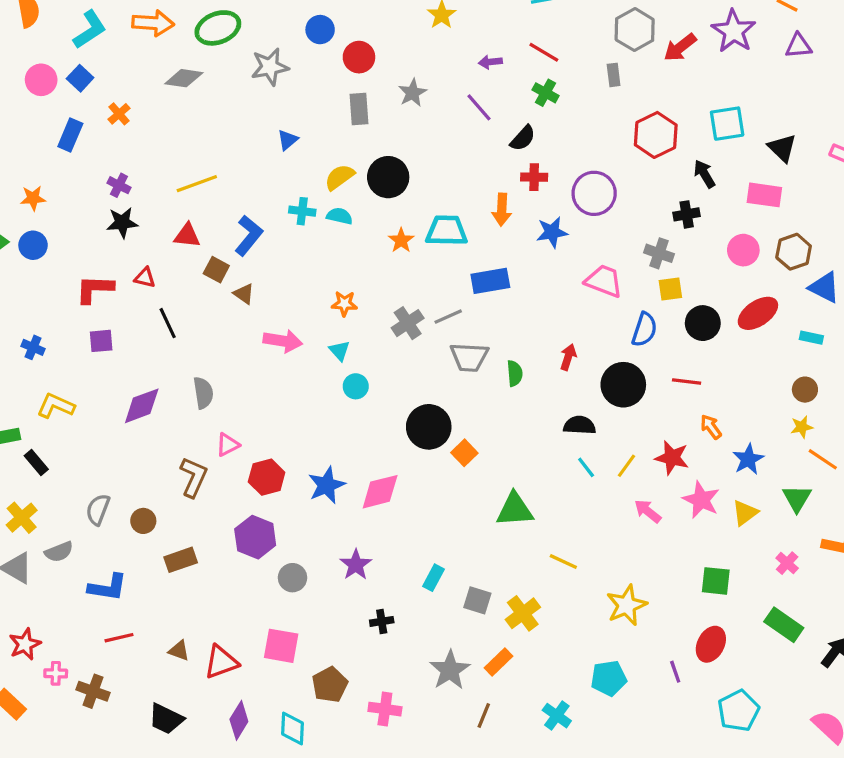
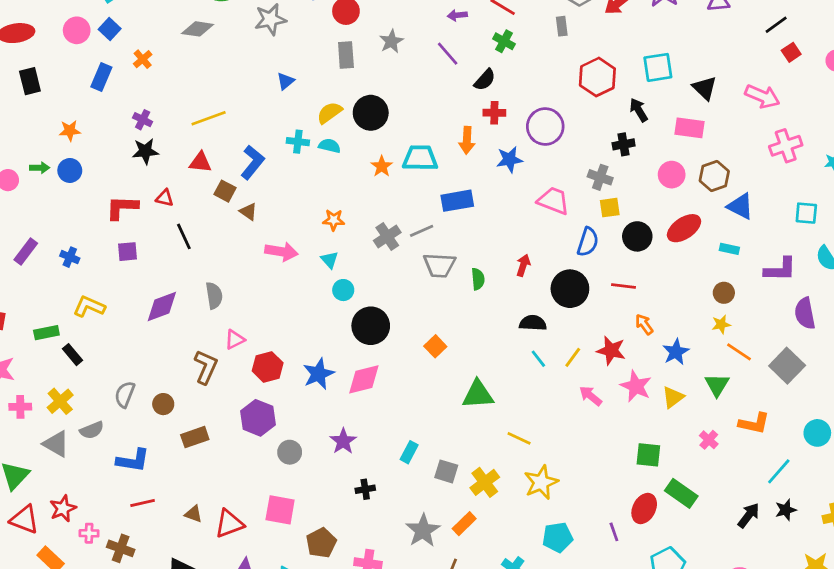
black circle: (429, 427) -> (371, 326), moved
yellow star: (627, 605) -> (541, 482), moved
green rectangle: (784, 625) -> (681, 493), moved

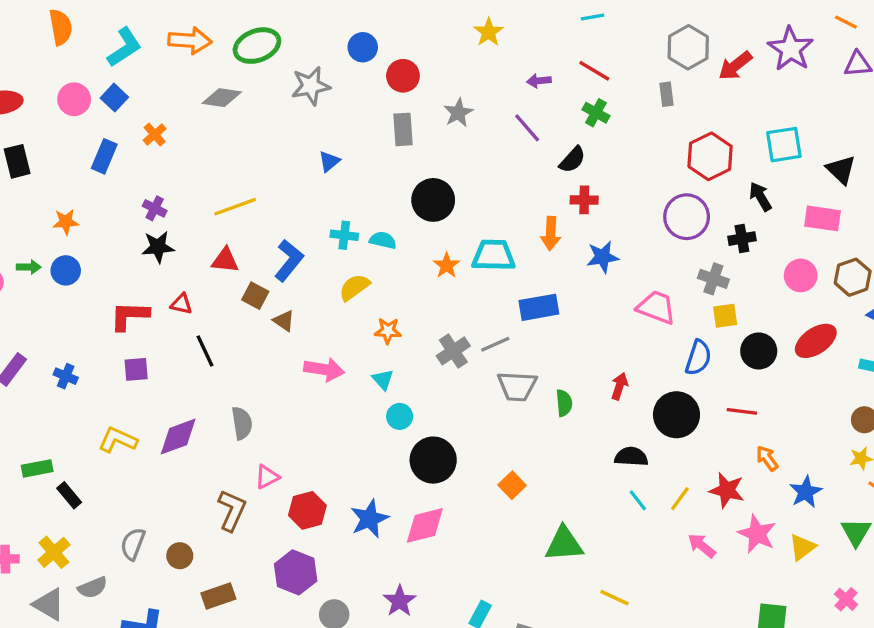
yellow semicircle: (329, 113) -> (354, 287), moved
purple circle: (545, 127) -> (687, 217), moved
yellow L-shape: (89, 307) -> (118, 440), moved

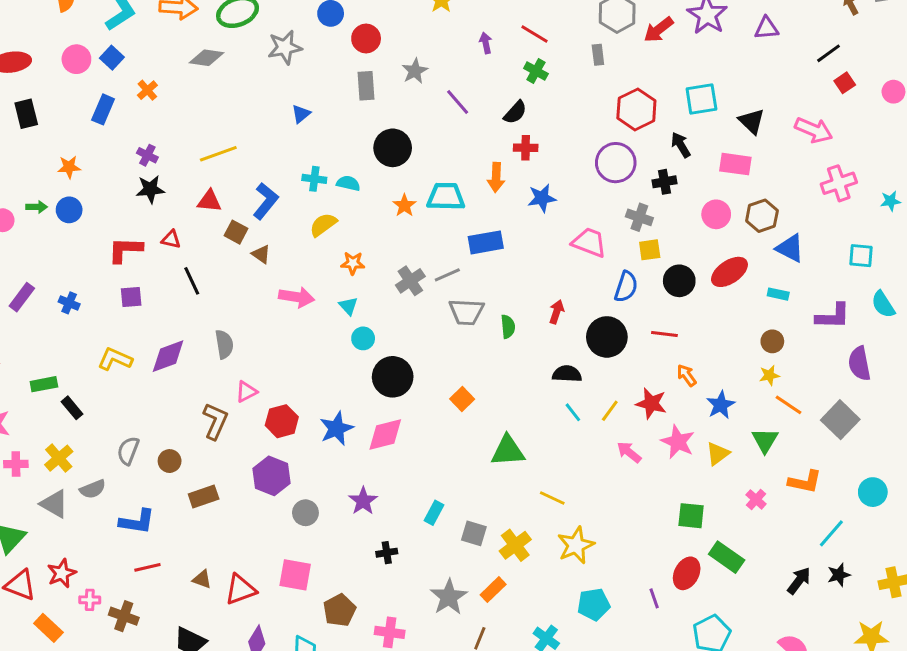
purple arrow: (539, 81) -> (486, 43), turned 84
purple line: (527, 128) -> (458, 102), moved

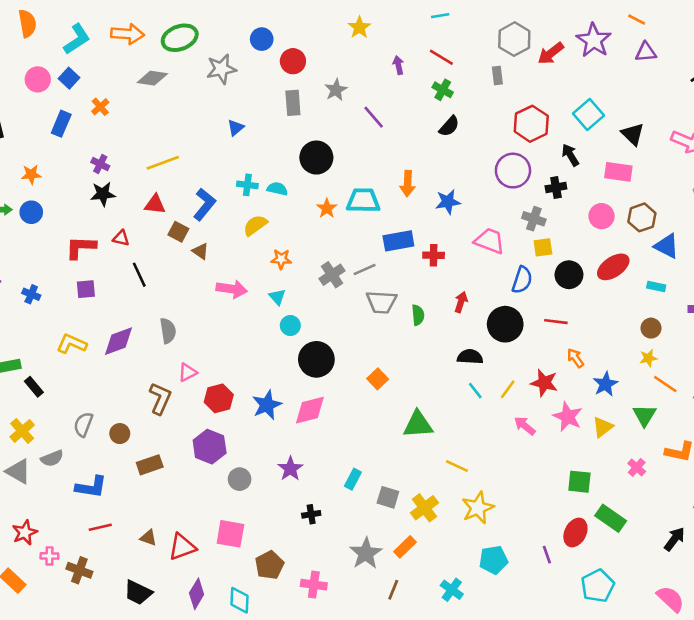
cyan square: (701, 99) -> (588, 115), turned -32
black semicircle: (515, 112) -> (449, 126), moved
red cross: (526, 148) -> (434, 255), moved

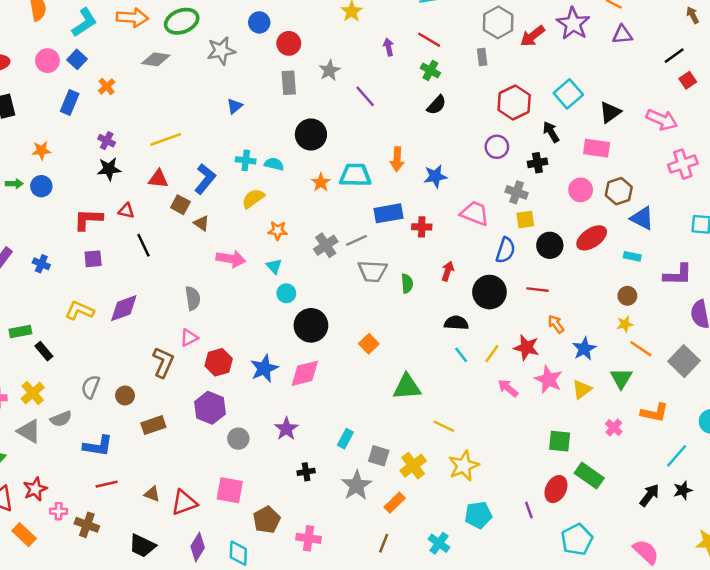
black triangle: (633, 134) -> (610, 112), turned 40
purple circle: (513, 171) -> (497, 147), size x0.7
gray semicircle: (168, 331) -> (193, 298), moved
gray star: (366, 553) -> (357, 485), moved

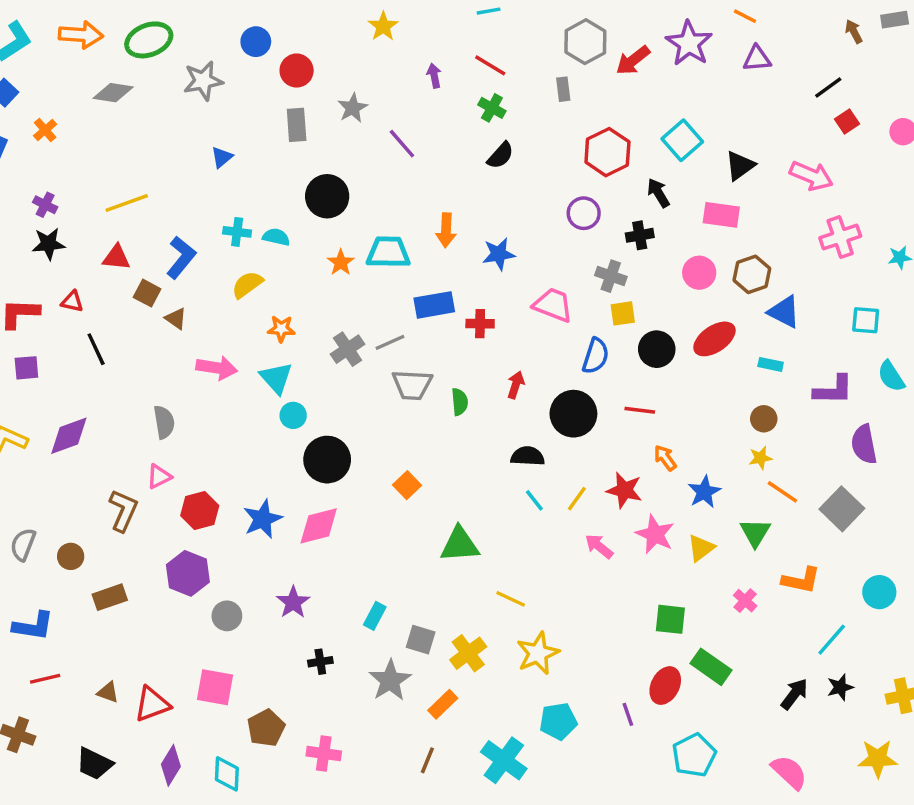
cyan triangle: (274, 266) -> (276, 378), size x1.5
cyan cross: (439, 543) -> (504, 760), size x1.5

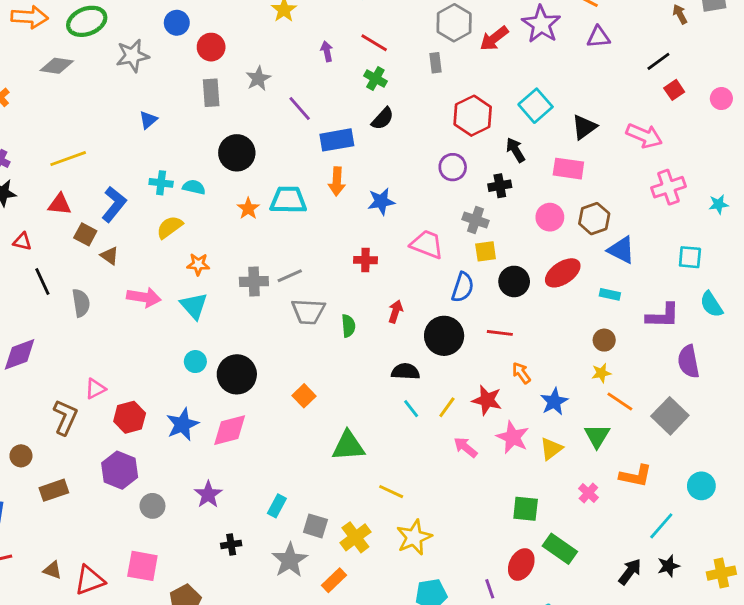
blue rectangle: (434, 305) -> (337, 140), moved
gray cross: (348, 349) -> (254, 281), turned 32
cyan circle: (293, 415) -> (195, 362), moved
gray semicircle: (164, 422) -> (81, 303), moved

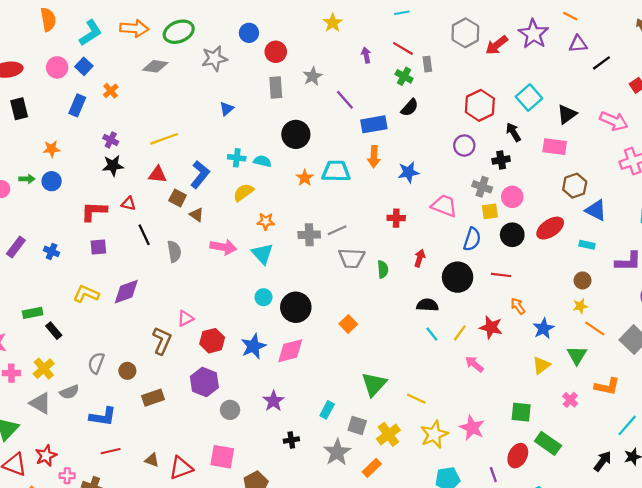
black line: (658, 61) -> (601, 63), moved
gray rectangle: (435, 63) -> (427, 64), moved
pink circle: (550, 217) -> (512, 197), moved
pink star: (513, 437) -> (472, 428), moved
green triangle: (348, 446) -> (374, 384), moved, turned -44

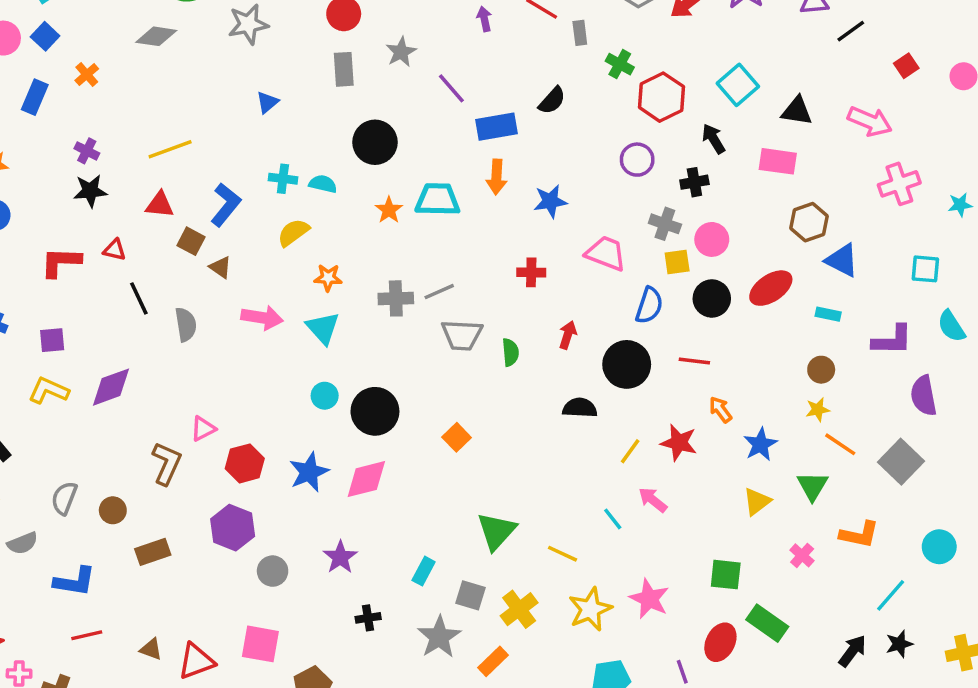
green cross: (404, 76) -> (620, 64), moved
black triangle: (567, 114) -> (797, 111), turned 45
purple square: (98, 247) -> (52, 340), moved
cyan line: (432, 334) -> (613, 519), moved

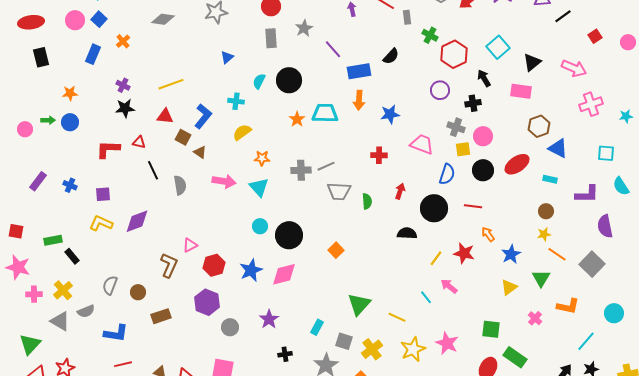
black triangle: (797, 111) -> (532, 62), turned -48
cyan semicircle: (323, 184) -> (259, 81), moved, turned -77

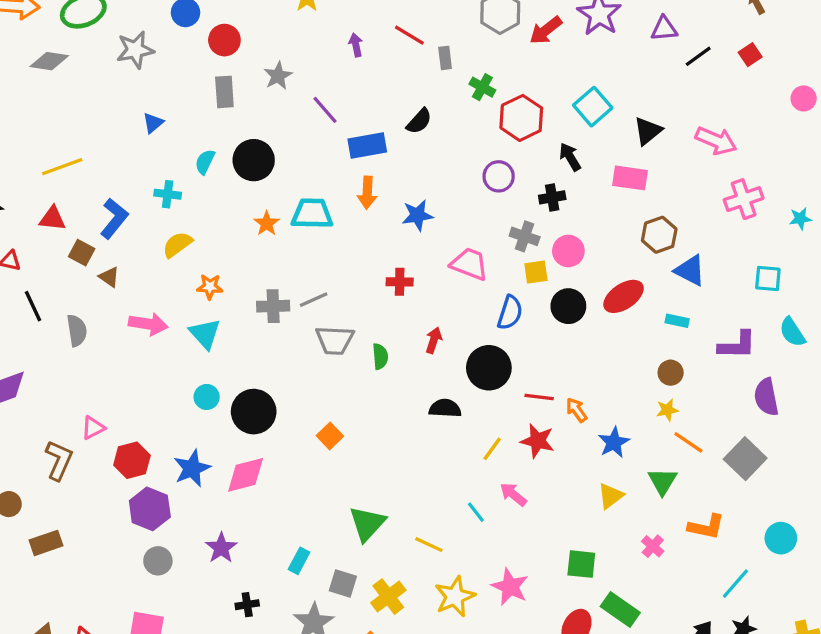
red square: (595, 36) -> (750, 55), moved
red line: (473, 206) -> (539, 397), moved
purple hexagon: (207, 302) -> (150, 509), moved

